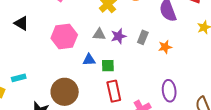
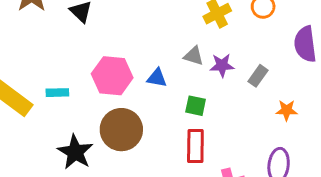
pink hexagon: (64, 36) -> (112, 76), moved
orange star: (165, 47) -> (287, 110), moved
blue triangle: (89, 60) -> (157, 78), moved

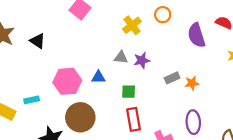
gray rectangle: (258, 76) -> (172, 78), moved, turned 40

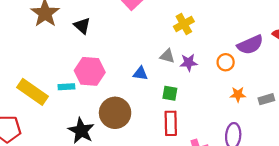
orange circle: (163, 15) -> (226, 62), moved
purple semicircle: (196, 35) -> (250, 45), turned -105
gray rectangle: (172, 78) -> (266, 99), moved
pink hexagon: (67, 81) -> (90, 71), moved

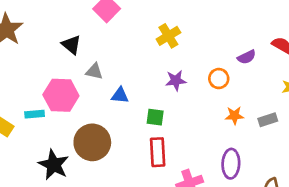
black triangle: (82, 26) -> (71, 45), moved
purple semicircle: (250, 45) -> (247, 57), size x0.6
gray triangle: (167, 56) -> (94, 71), moved

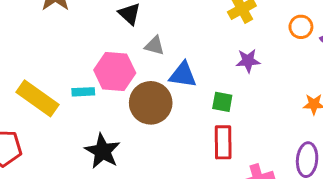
orange circle: (219, 79) -> (301, 27), moved
blue triangle: (120, 95) -> (183, 75), size x1.4
brown circle: (92, 142) -> (151, 103), moved

